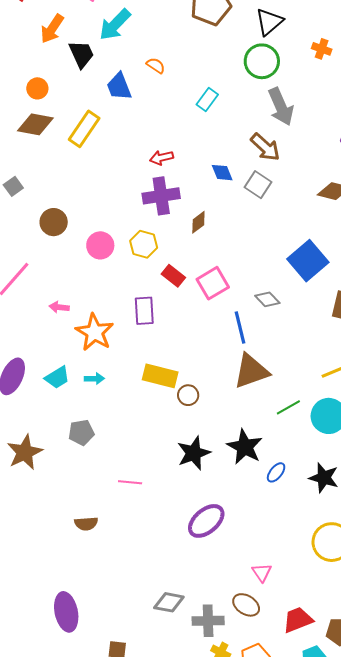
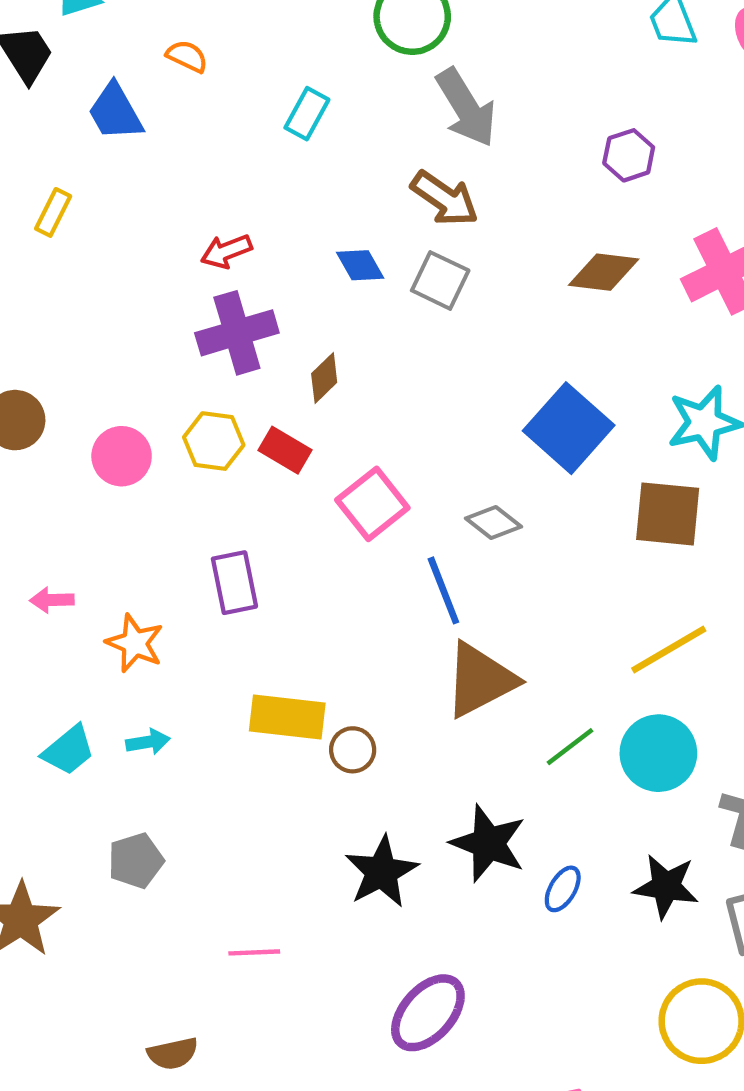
yellow rectangle: (84, 129) -> (53, 212), size x0.6
red rectangle: (173, 276) -> (285, 450), moved
orange star: (95, 332) -> (135, 643), size x0.7

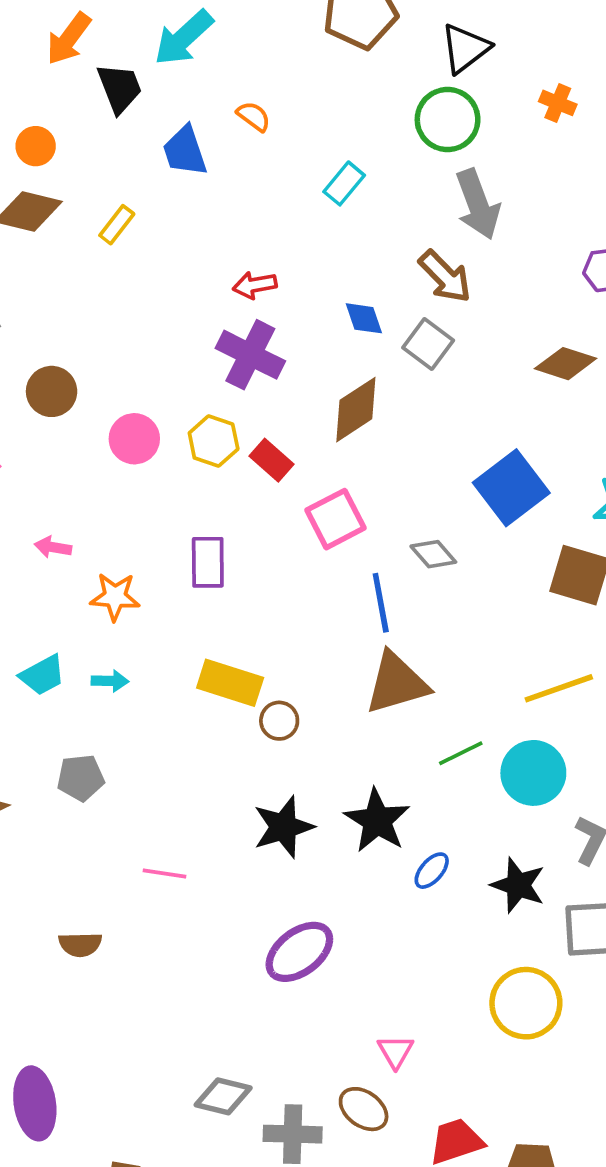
purple cross: (237, 333) -> (250, 355), turned 32
brown diamond: (324, 378) -> (356, 410), moved, size x1.6
orange star: (135, 643) -> (115, 597), turned -30

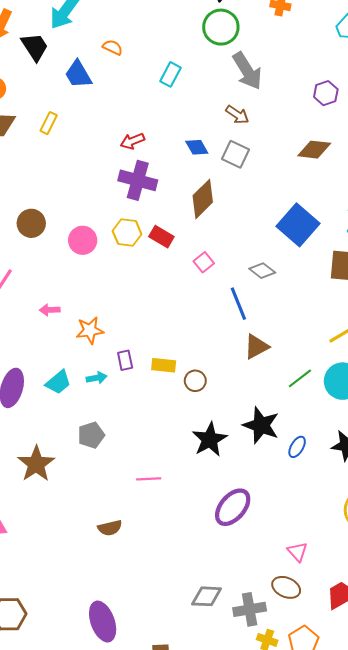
brown arrow: (445, 276) -> (237, 115), size x0.7
pink square: (336, 519) -> (204, 262), size x0.6
purple rectangle: (208, 562) -> (125, 360), moved, size x0.7
yellow rectangle: (230, 683) -> (164, 365), size x0.7
brown triangle: (397, 683) -> (256, 347), size x0.7

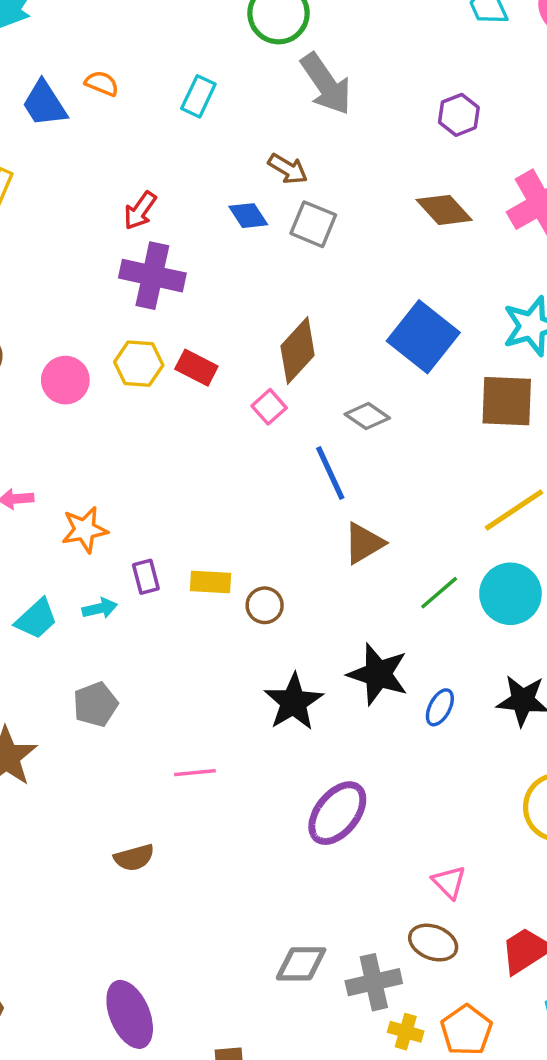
orange semicircle: (113, 47) -> (102, 83), moved
brown arrow: (237, 115) -> (288, 169), moved
red arrow: (132, 141) -> (140, 211), turned -30
brown diamond: (314, 150) -> (444, 210), turned 44
brown diamond: (203, 199) -> (298, 351), moved

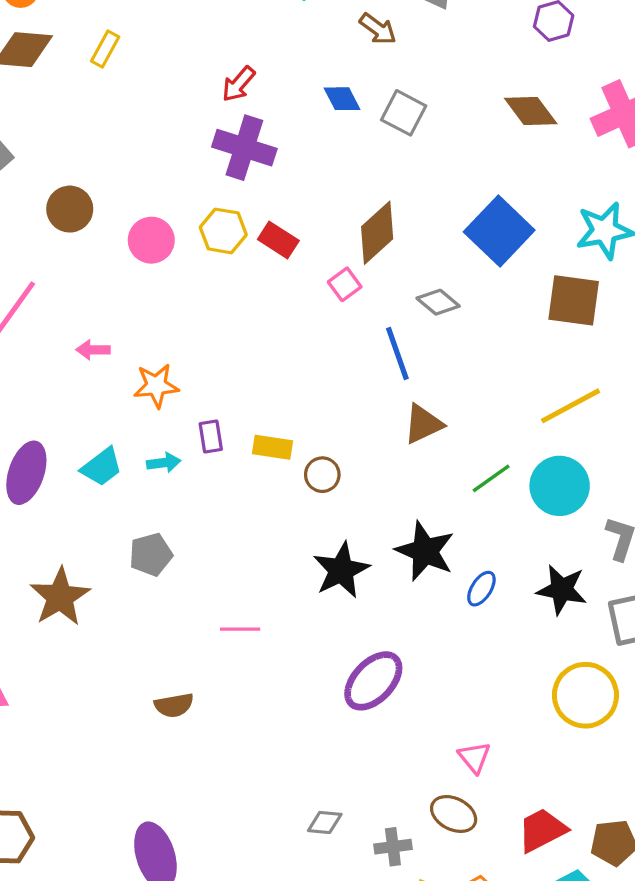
brown arrow: (288, 169) -> (378, 29), moved
gray diamond: (301, 964) -> (325, 822), size x0.7
gray cross: (374, 982) -> (393, 847), size x0.7

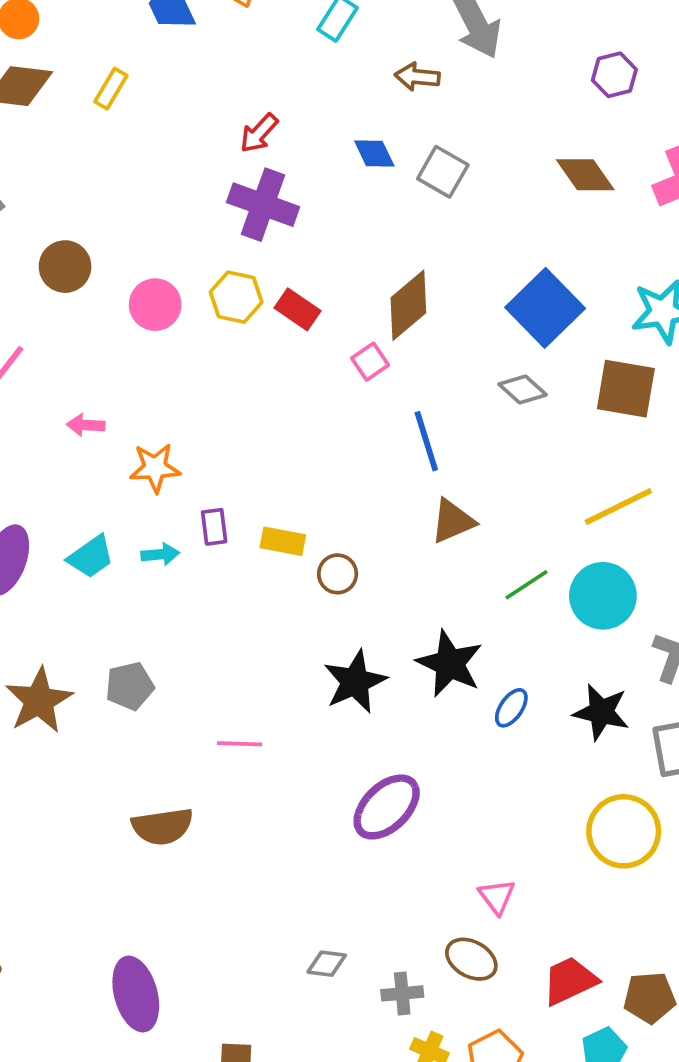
brown arrow: (378, 29) -> (417, 77), turned 147
gray diamond: (438, 302) -> (523, 389), moved
gray pentagon: (151, 554) -> (130, 686), moved
brown semicircle: (174, 705) -> (162, 826), size x1.4

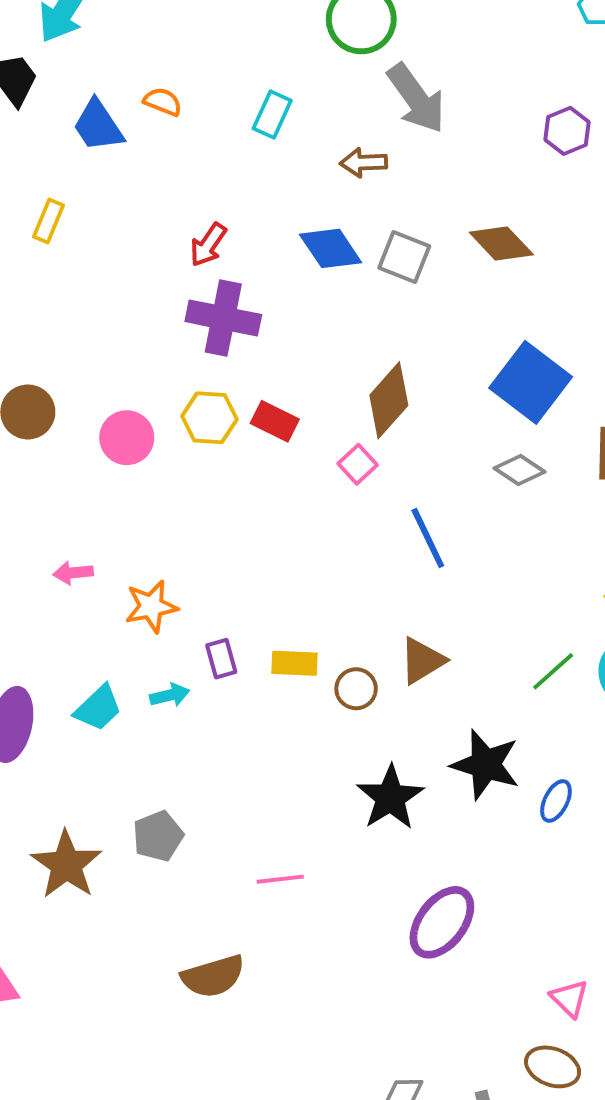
blue diamond: (374, 154) -> (331, 248), size x1.4
brown diamond: (585, 175) -> (501, 244), moved
brown triangle: (453, 521) -> (422, 661), moved

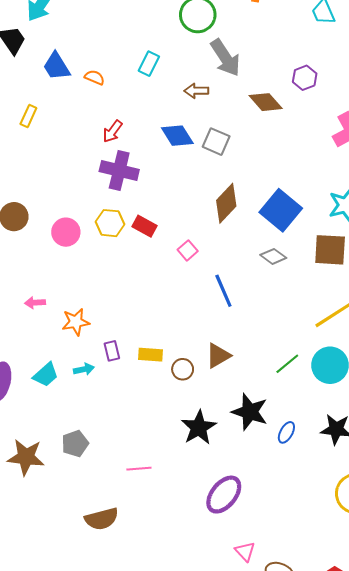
orange semicircle: (163, 102) -> (95, 77), moved
brown diamond: (501, 244) -> (266, 102), moved
brown diamond: (389, 400) -> (226, 203), moved
brown star: (66, 865) -> (26, 457), turned -30
pink triangle: (569, 998) -> (245, 551), moved

